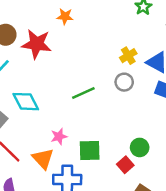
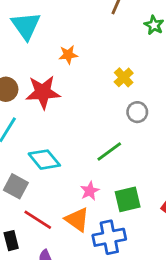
yellow cross: (128, 56) -> (124, 77), moved
gray circle: (124, 82) -> (137, 112), moved
green line: (83, 93) -> (109, 151), moved

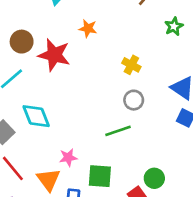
yellow cross: (124, 77) -> (131, 65), turned -36
green line: (109, 151) -> (118, 131), moved

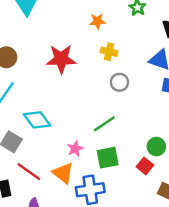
orange star: (88, 28) -> (97, 21), moved
red star: (54, 55) -> (61, 59), moved
green line: (118, 131) -> (104, 124), moved

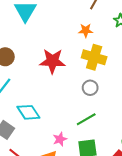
yellow cross: (109, 52) -> (94, 57), size x1.6
gray circle: (119, 82) -> (90, 88), moved

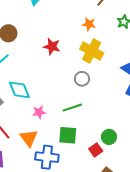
red star: (52, 61) -> (52, 46), size x0.7
pink star: (60, 139) -> (39, 112), moved

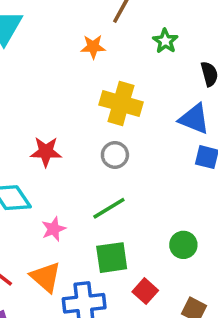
orange star: (89, 24) -> (93, 47), moved
red star: (52, 46) -> (46, 152), moved
red square: (96, 150) -> (145, 291), moved

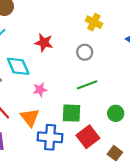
yellow cross: (121, 103) -> (94, 22), size x0.7
green line: (109, 208) -> (87, 85), moved
red square: (145, 291) -> (88, 137), size x1.5

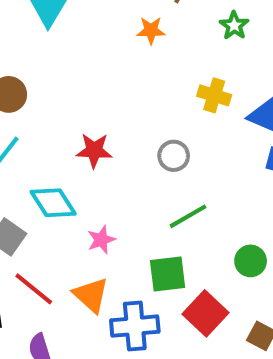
yellow cross: (94, 22) -> (214, 95), moved

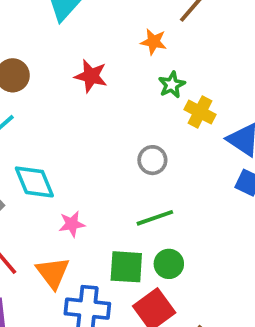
green star: (234, 26) -> (172, 85), moved
red star: (94, 150) -> (91, 76), moved
green circle: (251, 261) -> (169, 264), moved

